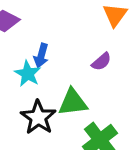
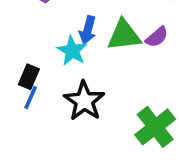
green triangle: (73, 102) -> (124, 35), moved

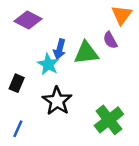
purple semicircle: (157, 37) -> (110, 40), moved, turned 102
blue line: (31, 97) -> (18, 129), moved

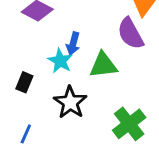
purple semicircle: (110, 40) -> (130, 34), size x1.6
green triangle: (86, 53) -> (103, 65), moved

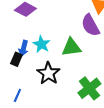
blue arrow: (73, 44) -> (23, 48), moved

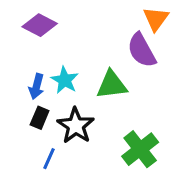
black rectangle: (16, 59) -> (40, 118), moved
blue line: (17, 95) -> (49, 159), moved

